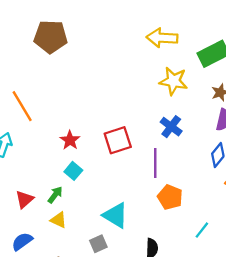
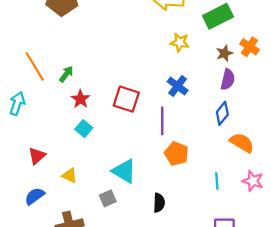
yellow star: (173, 81) -> (180, 42), size x0.7
red square: (118, 140) -> (126, 99), turned 36
green arrow: (55, 195) -> (66, 74), moved
cyan line: (202, 230) -> (217, 181), moved, turned -42

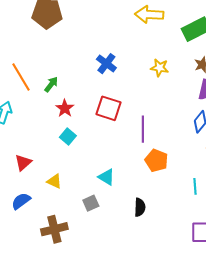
yellow star: (180, 42) -> (160, 68), moved
blue cross: (178, 86) -> (106, 64), moved
cyan triangle: (124, 171) -> (106, 177), size x0.7

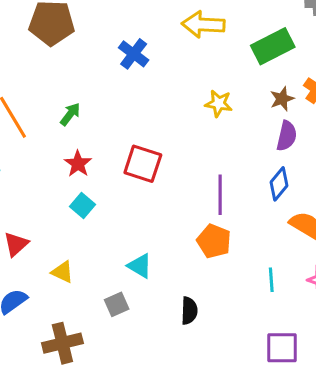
blue cross: (106, 64) -> (134, 54), moved
green arrow: (51, 84) -> (70, 114), moved
purple line: (143, 129) -> (220, 195), moved

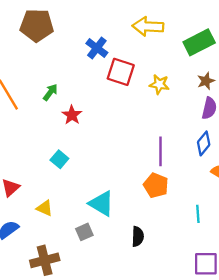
red star: (78, 164) -> (72, 115), moved
red square: (143, 164) -> (121, 72), moved
cyan triangle: (140, 266) -> (101, 204), size x1.4

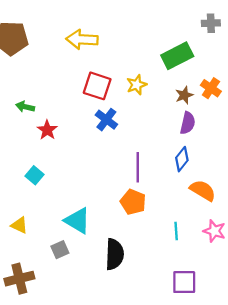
yellow arrow: (148, 26) -> (82, 39), moved
blue cross: (97, 48) -> (106, 120), moved
yellow star: (159, 84) -> (137, 85), moved, turned -30
green arrow: (50, 92) -> (25, 107), turned -114
black semicircle: (138, 236) -> (115, 254), size x1.5

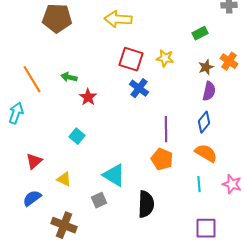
green rectangle: (177, 56) -> (200, 33), size x0.6
yellow star: (137, 85) -> (165, 58), turned 30
orange semicircle: (203, 190) -> (206, 153), moved
brown cross: (19, 279) -> (64, 225), turned 35

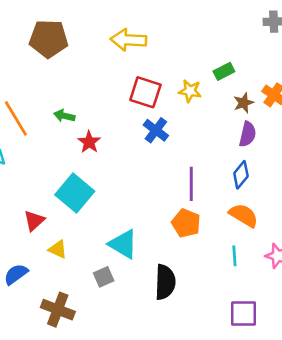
green rectangle: (200, 33) -> (224, 71), moved
cyan square: (77, 136) -> (75, 193), size x1.8
red triangle: (34, 161) -> (34, 221), moved

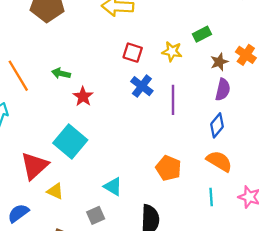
red square: (145, 92) -> (133, 53), size x0.7
purple line: (191, 184) -> (173, 100), moved
red triangle: (34, 221) -> (34, 166), size x1.5
cyan triangle: (123, 244) -> (113, 187), size x0.7

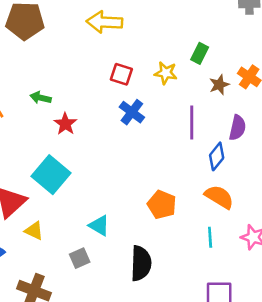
green rectangle: (202, 34) -> (200, 53), turned -36
purple semicircle: (223, 90) -> (237, 128), moved
purple line: (173, 100) -> (192, 122), moved

